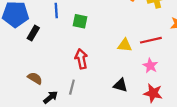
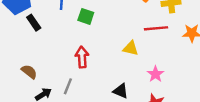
black rectangle: (33, 33) -> (34, 23), turned -72
red line: (151, 40) -> (156, 28), moved

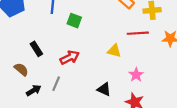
black rectangle: (34, 23) -> (36, 49), moved
red arrow: (82, 57) -> (70, 58), turned 66

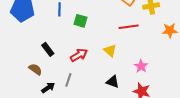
red line: (138, 33) -> (129, 27), moved
yellow triangle: (114, 51) -> (110, 51), moved, turned 32

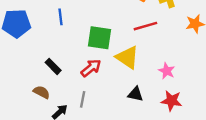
green square: (80, 21) -> (99, 38), moved, size x1.5
yellow triangle: (110, 51) -> (127, 57), size x1.5

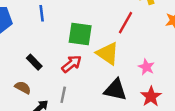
red line: (145, 26) -> (126, 23), turned -45
black triangle: (135, 94) -> (115, 90), size x1.5
red star: (172, 101) -> (151, 96), turned 30

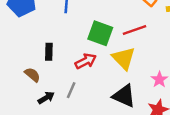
red line: (126, 23) -> (135, 30), moved, turned 30
black rectangle: (34, 62) -> (49, 52), turned 35

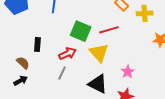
gray line: (71, 90) -> (62, 73), moved
black arrow: (46, 98) -> (21, 81), moved

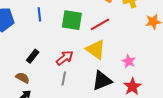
green square: (81, 31) -> (72, 20), moved
black rectangle: (37, 45) -> (33, 56), turned 48
black triangle: (98, 84) -> (102, 81), turned -35

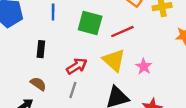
black rectangle: (33, 56) -> (41, 49), moved, turned -40
pink star: (129, 61) -> (144, 66), moved
brown semicircle: (23, 78) -> (38, 84), moved

